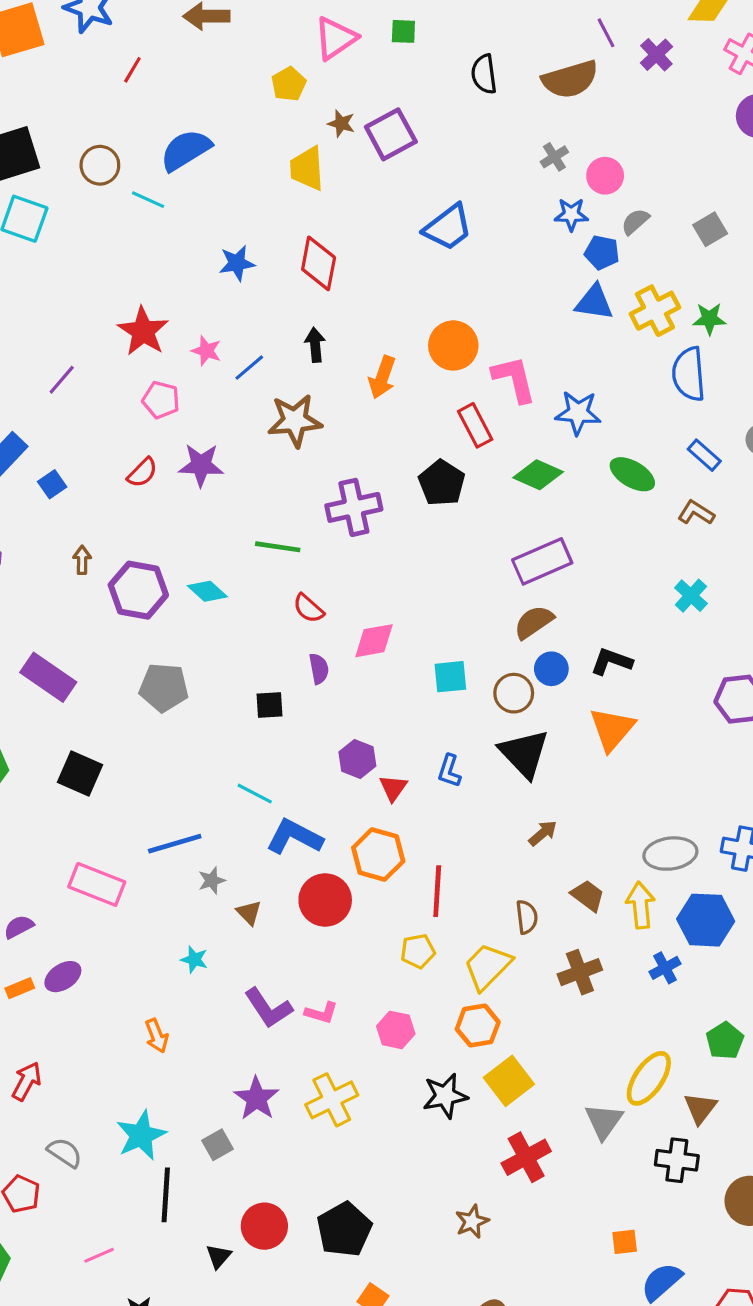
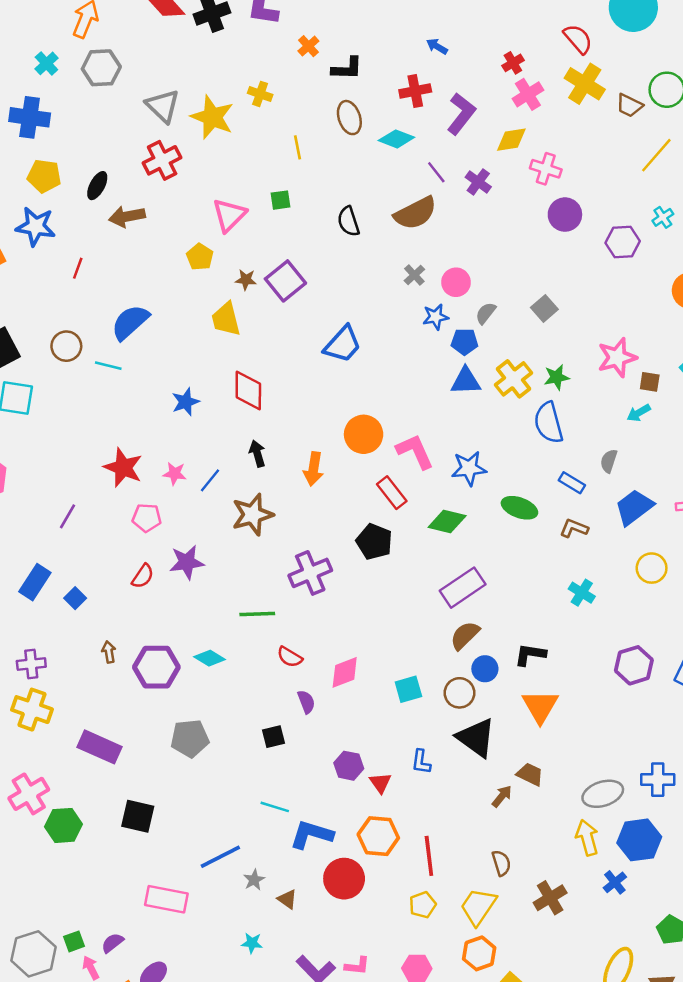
brown trapezoid: (588, 896) -> (530, 774), moved

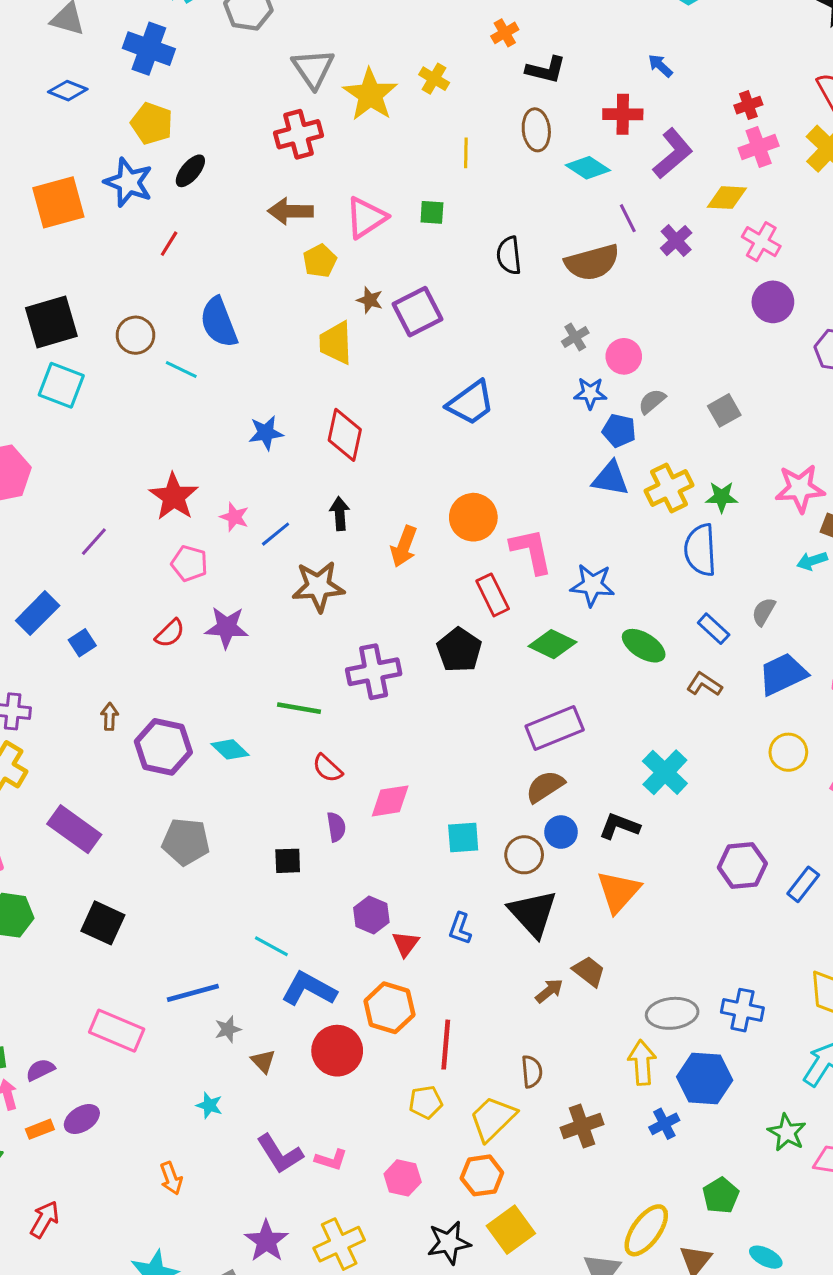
black ellipse: (97, 186) -> (190, 171), moved
brown arrow: (127, 216) -> (290, 211), moved
blue semicircle: (130, 322) -> (219, 322), turned -81
cyan cross: (582, 593) -> (665, 772), moved, size x1.4

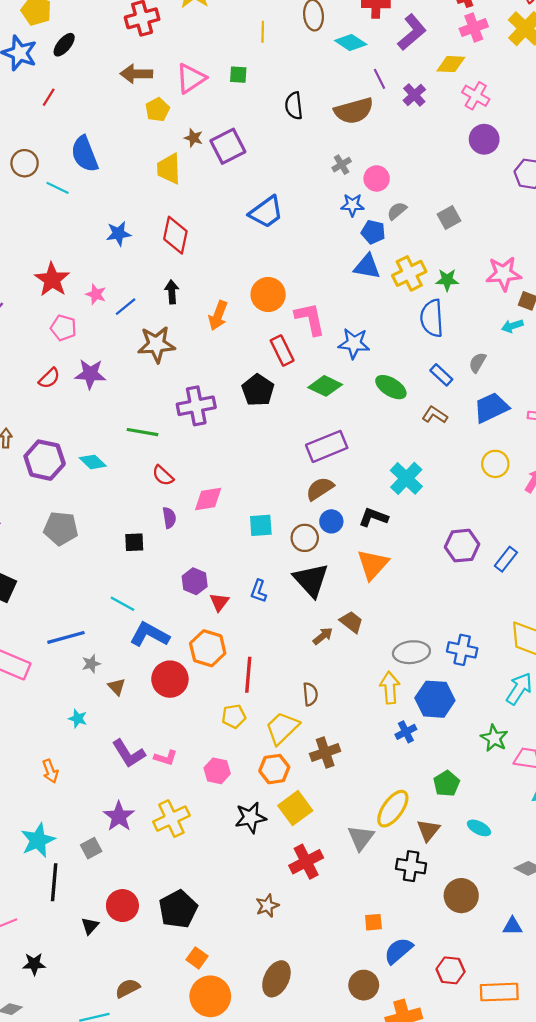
brown cross: (582, 1126) -> (325, 752), moved

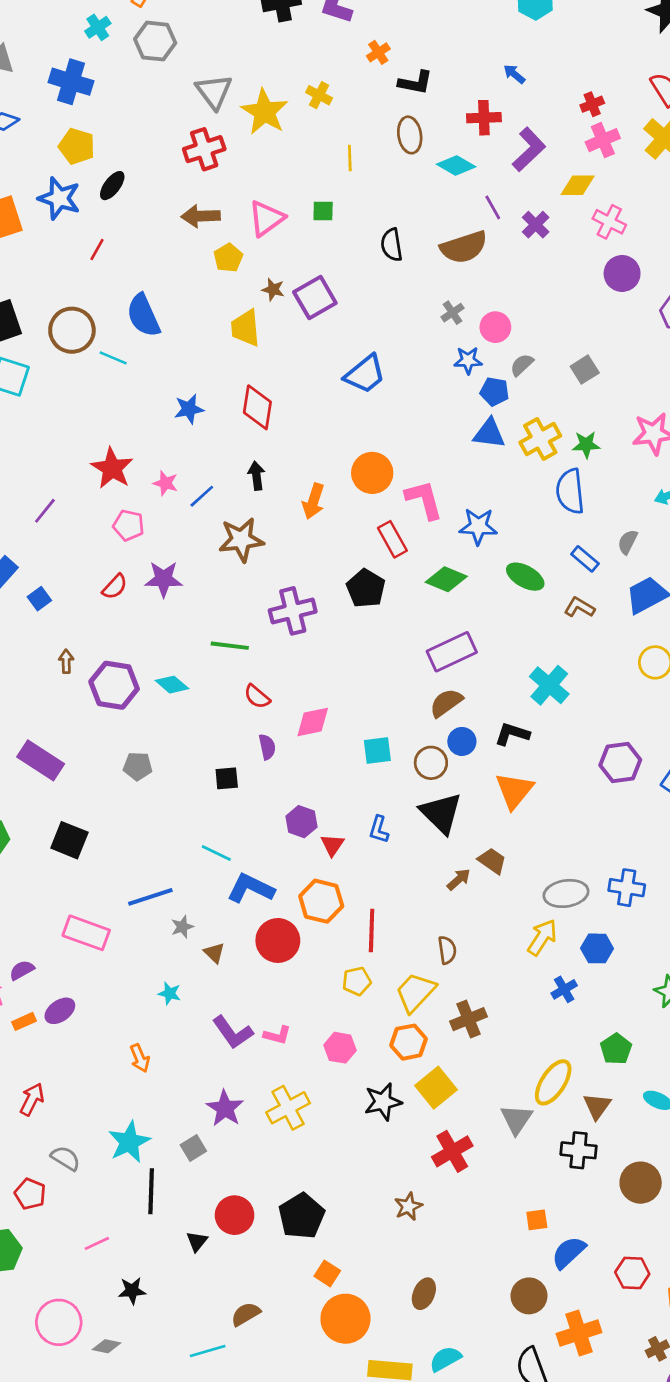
brown circle: (25, 163) -> (72, 330), size x1.4
gray pentagon: (61, 528) -> (138, 766), size x0.7
yellow arrow: (390, 688) -> (542, 937), turned 40
blue hexagon: (435, 699) -> (597, 948), size x0.7
brown ellipse: (276, 979) -> (424, 1294), size x0.7

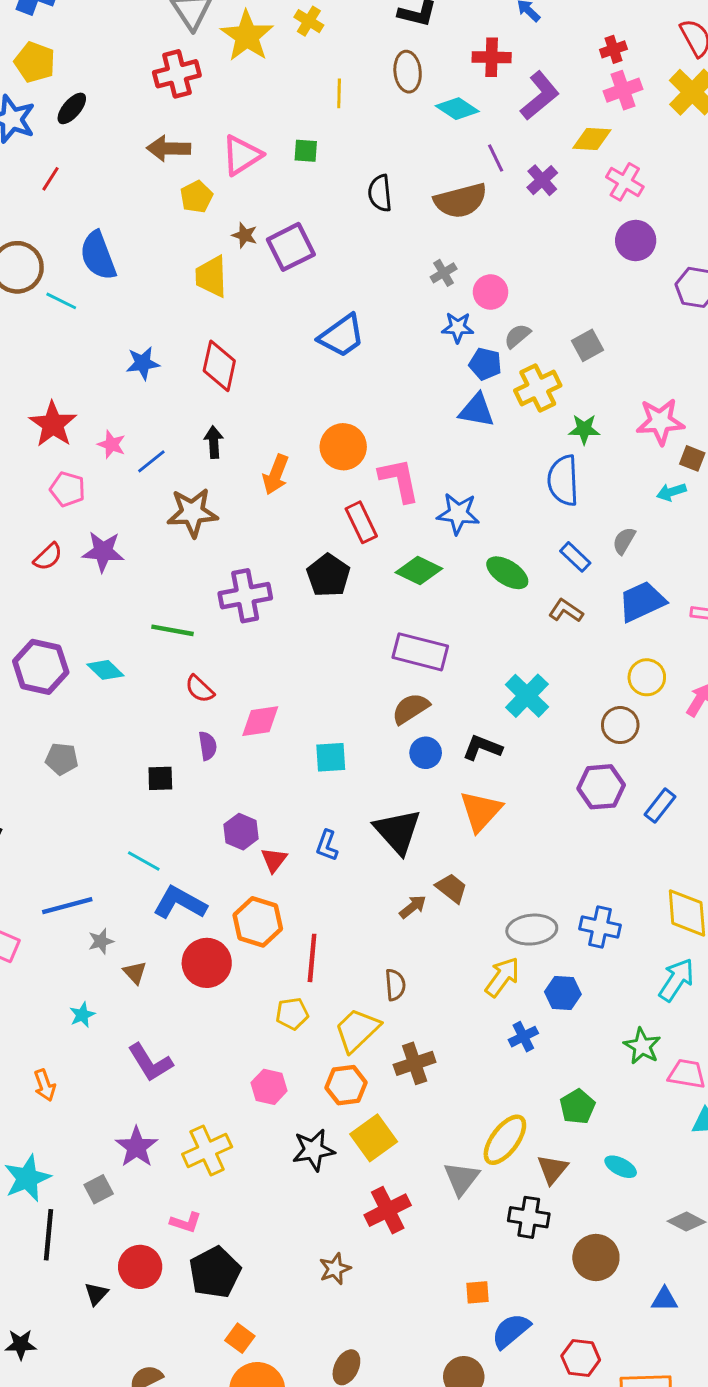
yellow cross: (540, 439) -> (538, 388), moved
purple rectangle: (452, 652) -> (420, 652), turned 36
brown circle: (431, 763) -> (620, 725), moved
cyan star: (170, 993) -> (82, 1015), turned 30
pink L-shape: (277, 1035) -> (186, 1222), moved

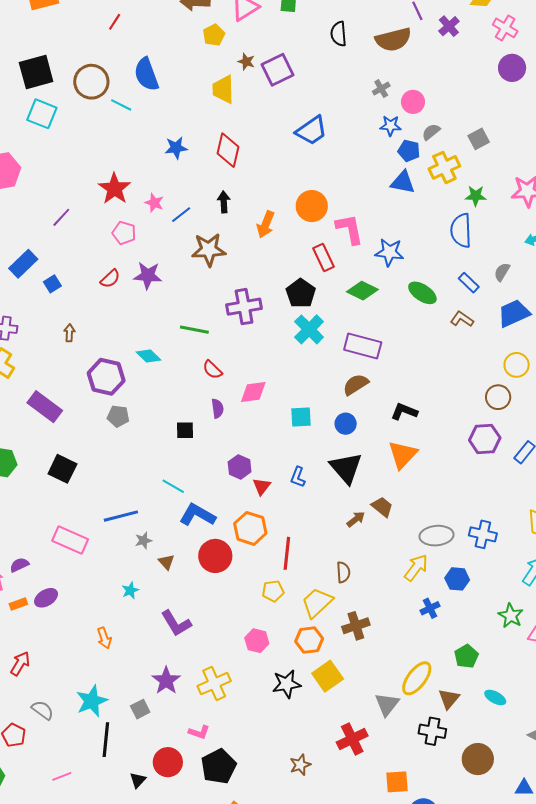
purple hexagon: (41, 667) -> (106, 377), moved
cyan cross: (527, 696) -> (309, 329), moved
blue circle: (426, 753) -> (346, 424), moved
red cross: (388, 1210) -> (352, 739), moved
orange square: (477, 1292) -> (397, 782), size x1.4

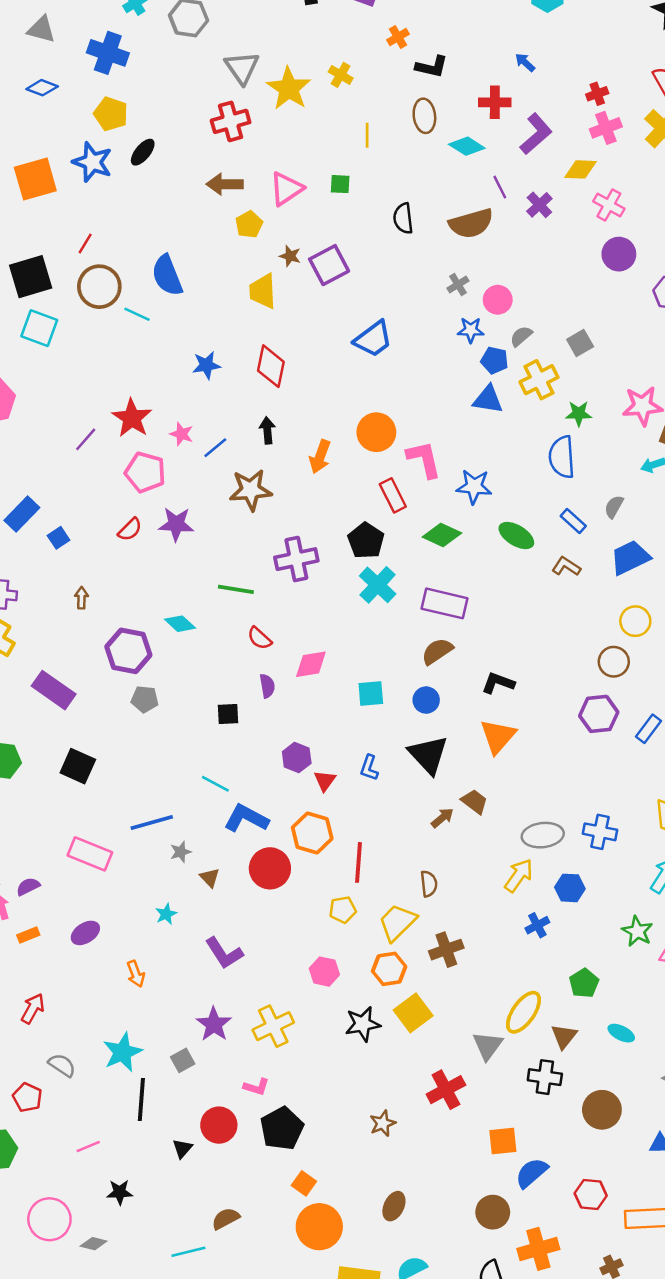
red line: (115, 22) -> (85, 243), moved
purple line: (61, 217) -> (86, 439), moved
pink pentagon: (124, 233) -> (145, 472), size x1.4
purple ellipse: (46, 598) -> (85, 933), moved

